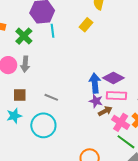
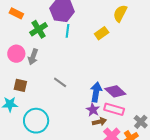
gray line: (51, 97) -> (60, 82), moved

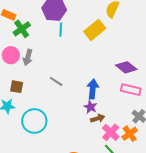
green cross: (39, 29) -> (22, 29), moved
yellow rectangle: (102, 33) -> (95, 30), size x1.5
purple diamond: (115, 91) -> (126, 67), moved
pink rectangle: (114, 109) -> (131, 90), moved

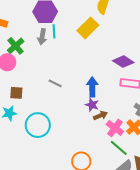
green cross: (22, 29) -> (16, 46), moved
gray arrow: (28, 57) -> (42, 37), moved

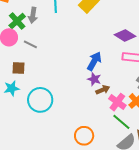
gray arrow: (42, 37) -> (33, 15), moved
gray line: (55, 83) -> (30, 44), moved
blue arrow: (92, 87) -> (94, 61), turned 30

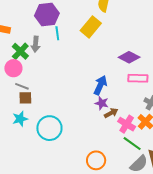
gray line: (30, 44) -> (22, 86), moved

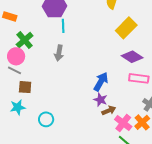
yellow rectangle: (91, 27) -> (126, 28), moved
gray arrow: (36, 44) -> (59, 53), moved
gray line: (22, 86) -> (14, 70), moved
cyan circle: (49, 128) -> (46, 119), size x0.6

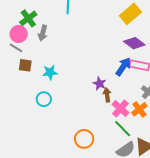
gray arrow: (59, 53) -> (43, 33), moved
blue arrow: (101, 82) -> (123, 67), moved
cyan star: (18, 107) -> (50, 72), moved
brown arrow: (109, 110) -> (107, 95), turned -80

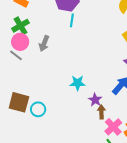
green cross: (28, 18) -> (21, 26), moved
brown square: (25, 65) -> (19, 102), moved, size x1.5
cyan star: (50, 72) -> (78, 83), moved

